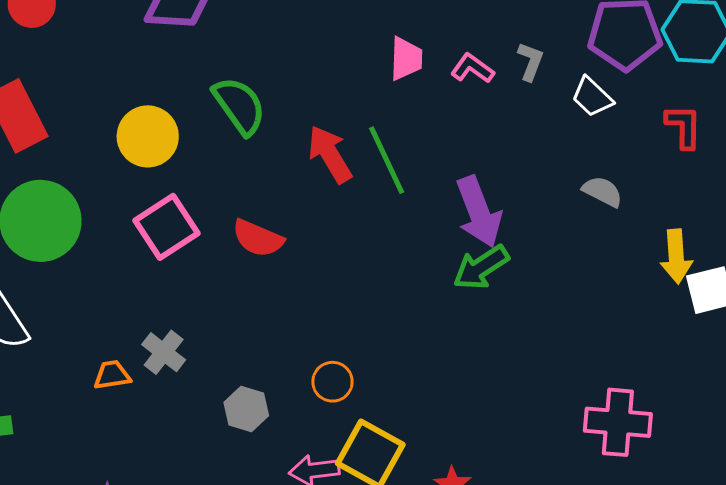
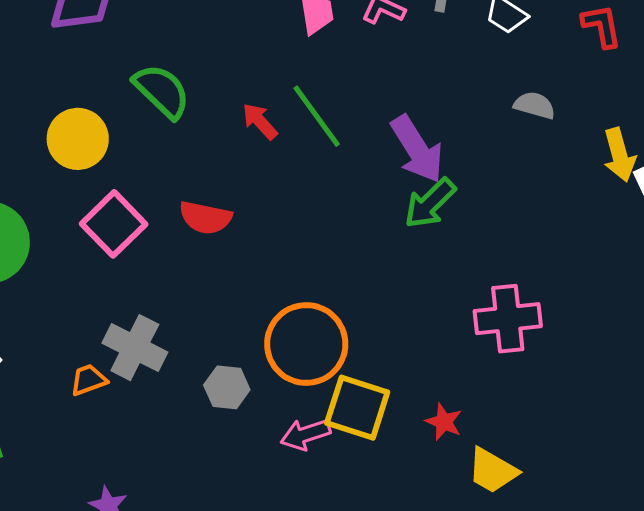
red arrow: (330, 154) -> (260, 121), size x0.7
gray cross: (164, 352) -> (135, 348), size x1.4
orange circle: (332, 382) -> (306, 344), size x2.0
pink cross: (618, 422) -> (508, 319), moved

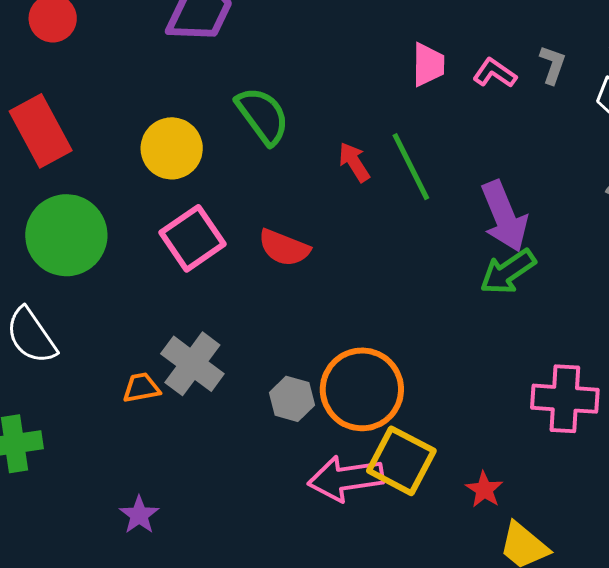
gray hexagon: (227, 387) -> (292, 399), moved
pink arrow: (305, 434) -> (346, 478), size x1.5

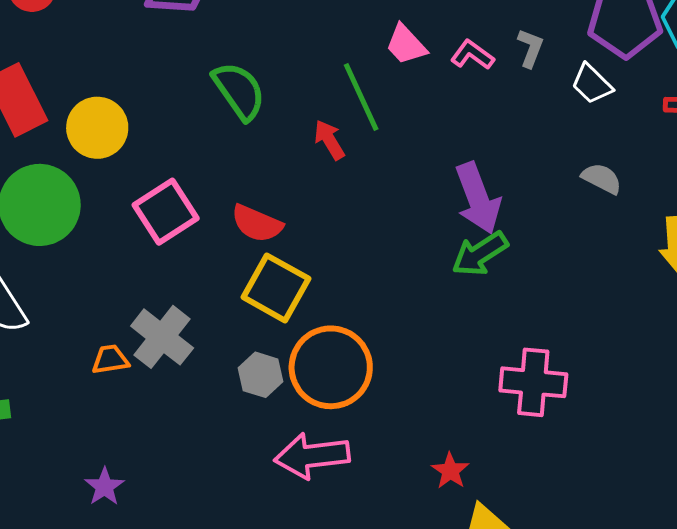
pink trapezoid: (428, 65) -> (406, 45), turned 135
yellow circle: (172, 148) -> (97, 128), moved
green line: (411, 167) -> (361, 97), moved
yellow square: (401, 461) -> (276, 288), moved

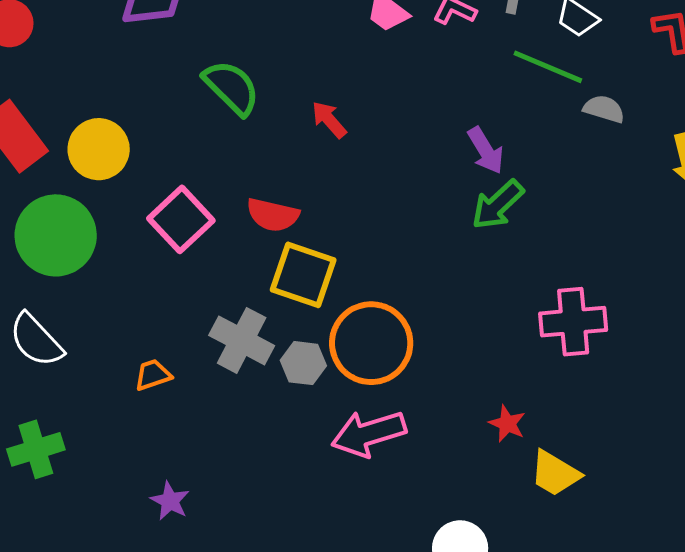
green line: (361, 97) -> (548, 67), moved, turned -32
purple arrow: (478, 198) -> (486, 150), size x0.7
gray cross: (162, 337) -> (242, 340), moved

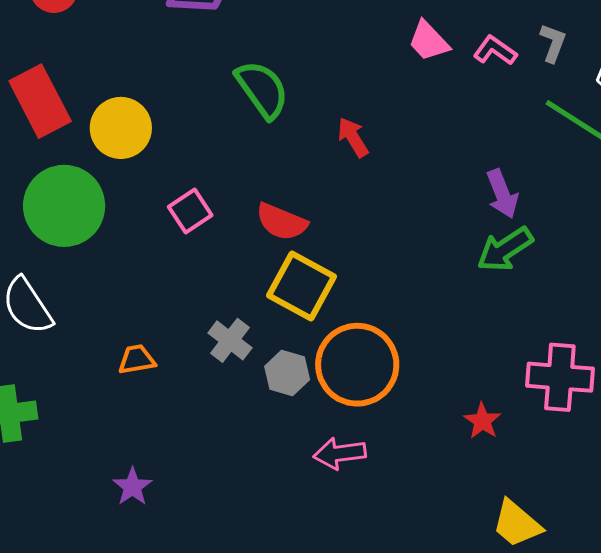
pink square: (181, 219) -> (190, 211), size x0.7
gray cross: (242, 340) -> (230, 340), size x0.7
red star: (507, 424) -> (482, 421), moved
pink arrow: (369, 434) -> (340, 453), size x0.7

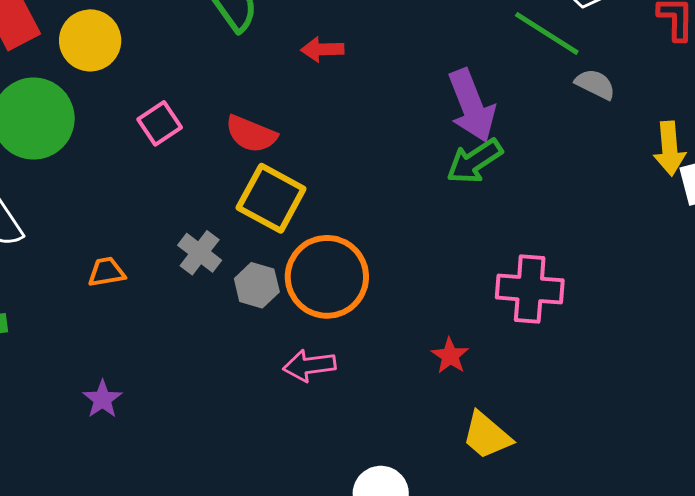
red arrow: (353, 137) -> (322, 49), turned -60
purple arrow: (502, 194) -> (472, 106), size x1.5
red star: (482, 421) -> (450, 356), moved

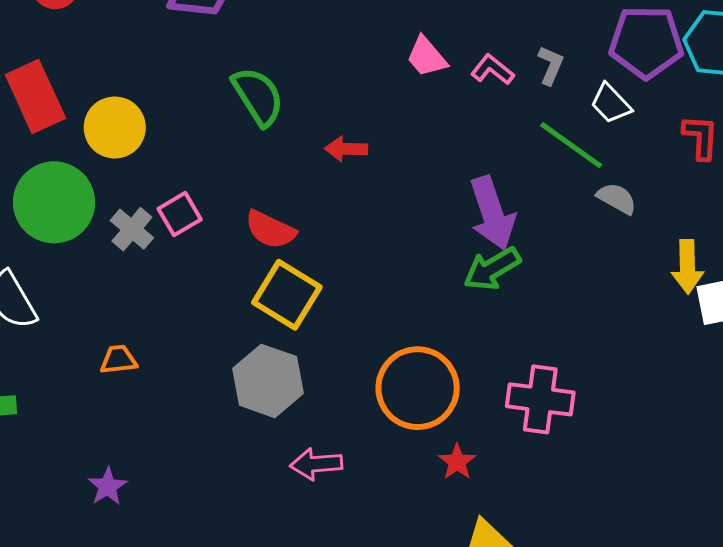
gray cross: (200, 253) -> (132, 229), moved
orange circle: (327, 277) -> (418, 388), moved
gray hexagon: (257, 285) -> (268, 381), size x1.6

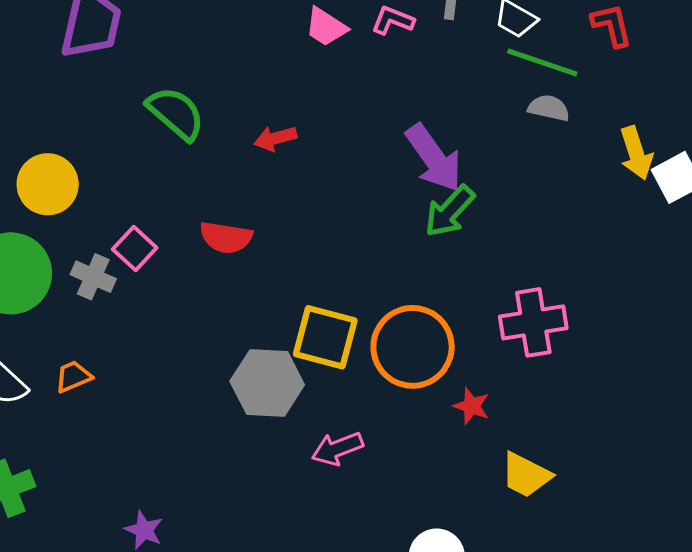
green line: (571, 145) -> (542, 62), moved
yellow square: (287, 295) -> (325, 337), moved
orange trapezoid: (118, 360) -> (73, 377), moved

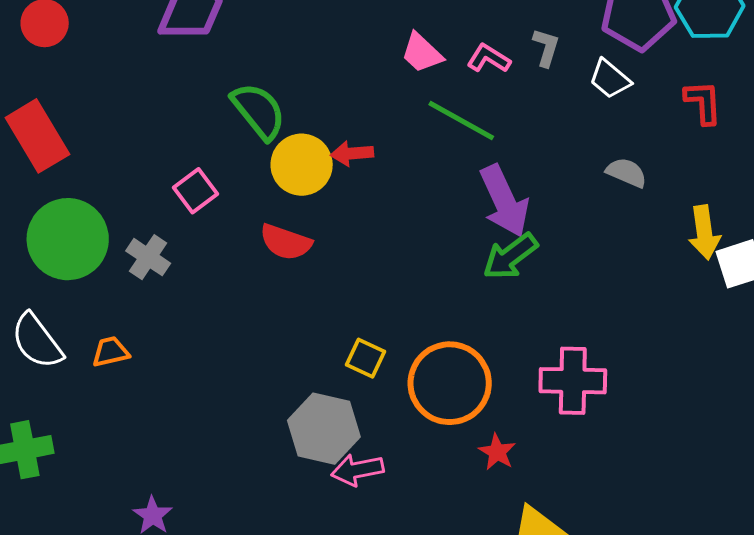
green line: (542, 62) -> (461, 120), moved
yellow circle: (48, 184) -> (302, 165), moved
pink square: (135, 249) -> (196, 191), moved
yellow square: (325, 337) -> (366, 358), size x0.6
gray hexagon: (267, 383) -> (324, 429), moved

